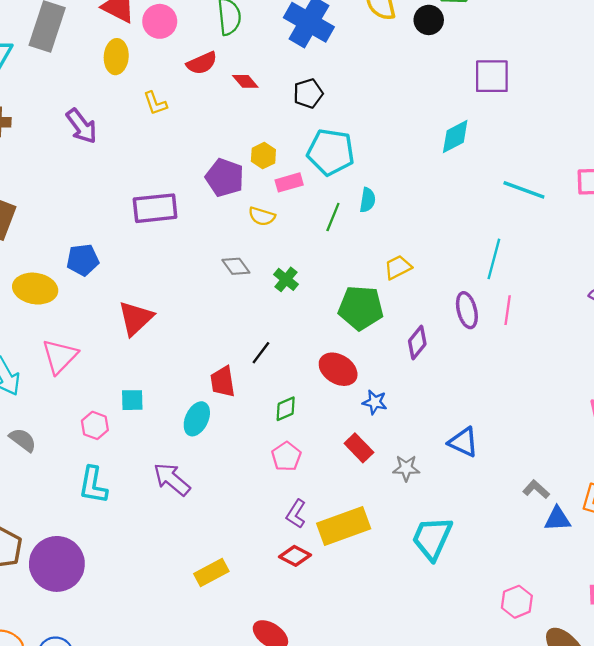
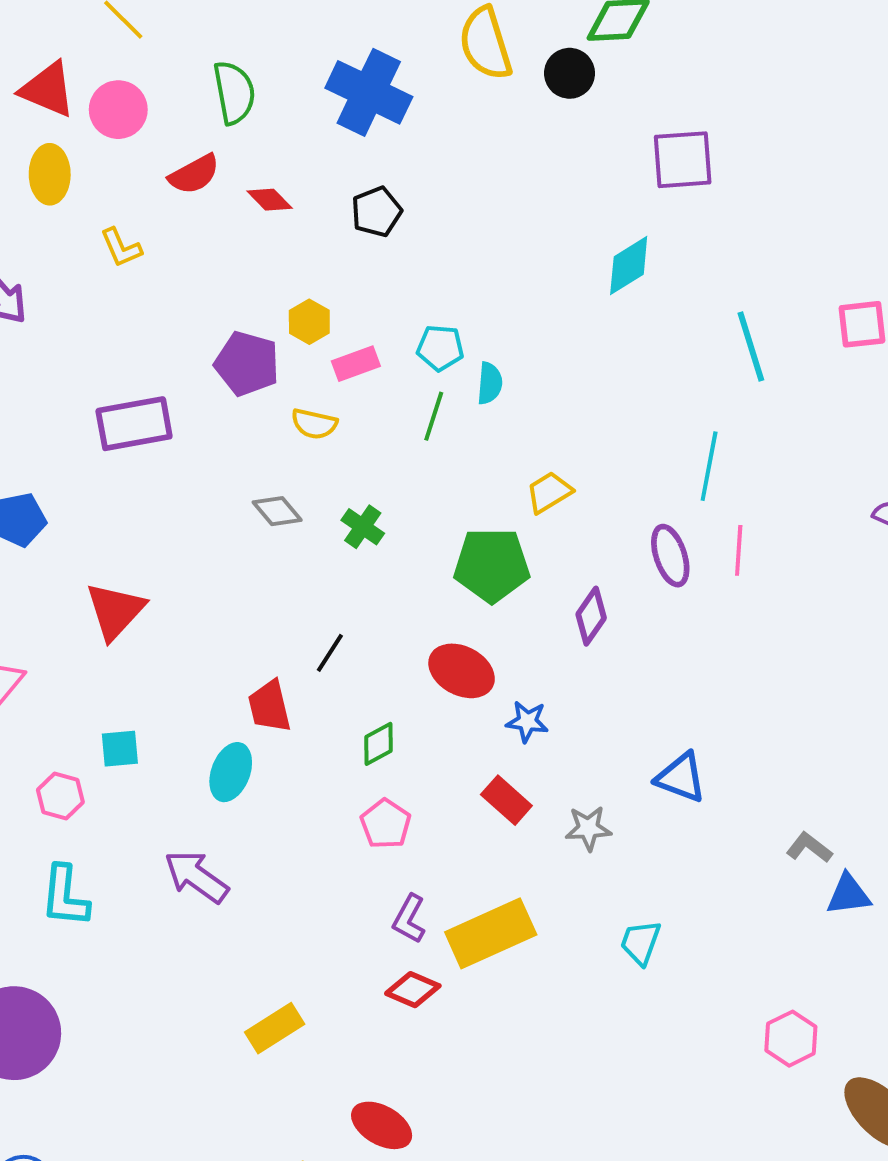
cyan pentagon: (331, 152) -> (440, 348), moved, size x0.6
cyan line: (524, 190) -> (751, 346), turned 57
cyan trapezoid: (432, 538) -> (641, 942), size x0.6

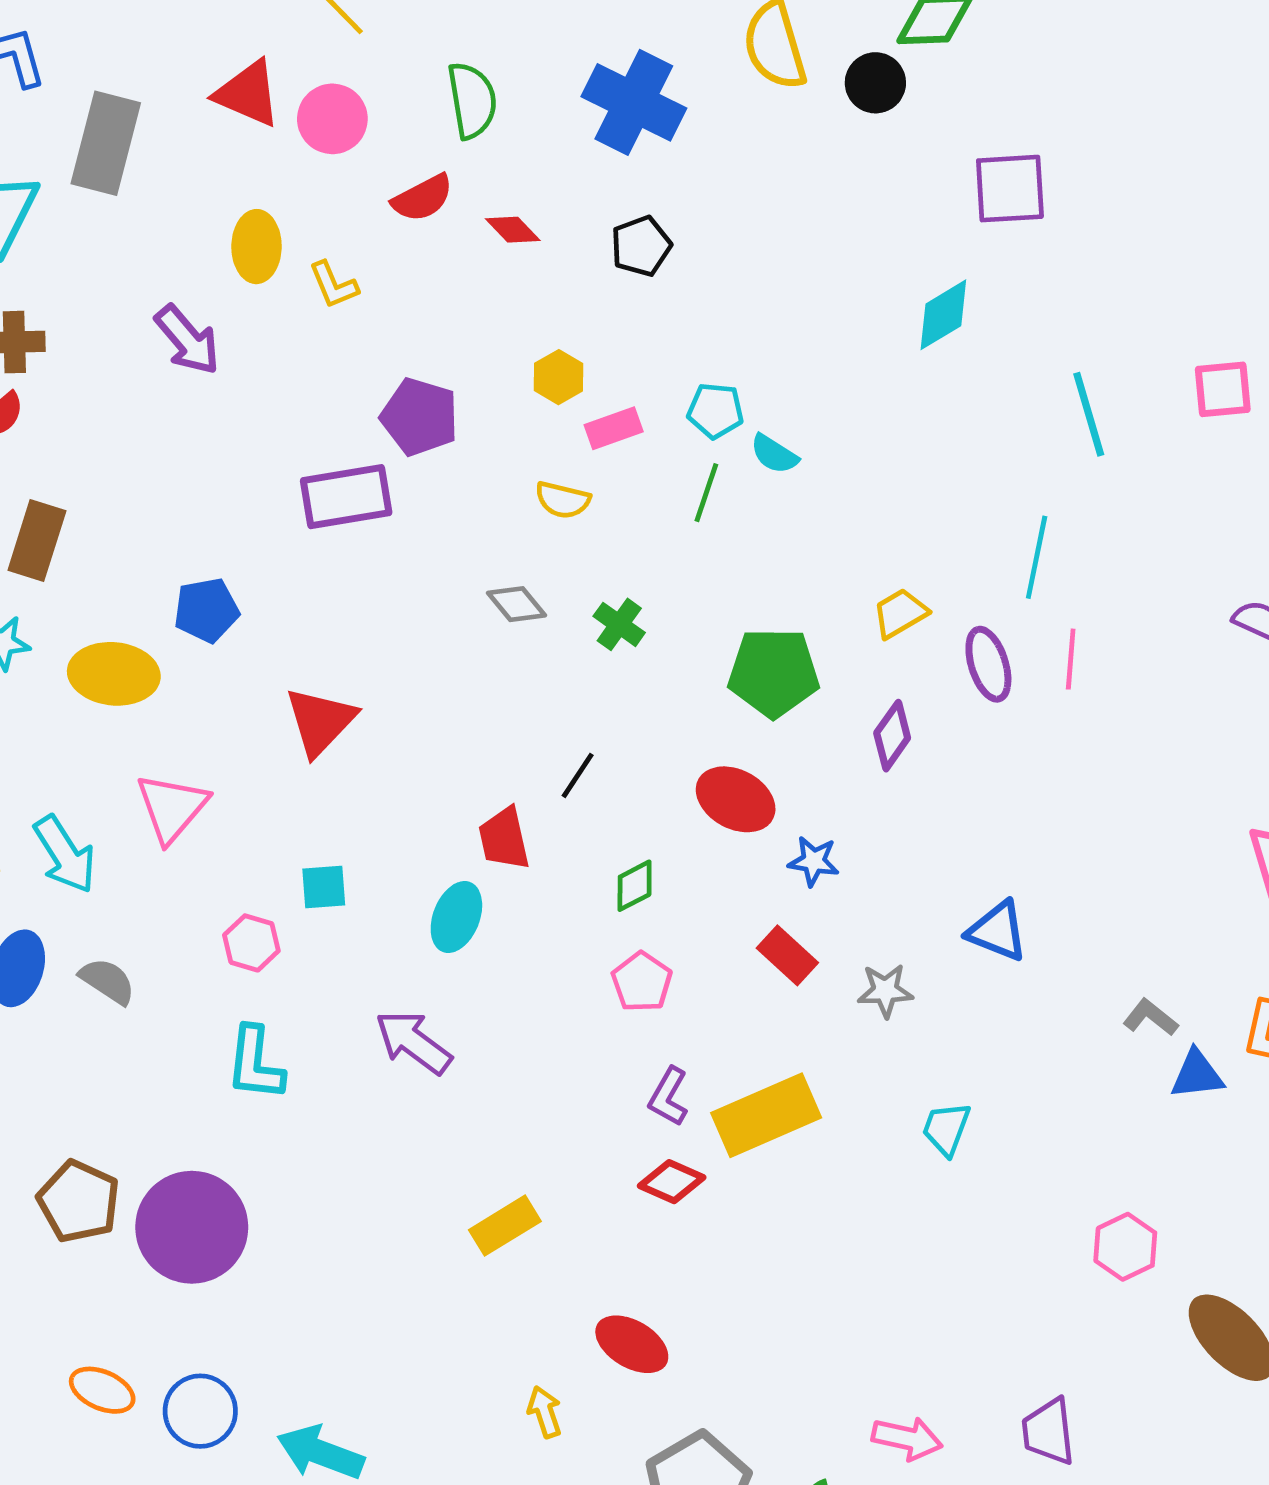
yellow ellipse: (50, 174) -> (256, 247), moved
purple pentagon: (247, 364) -> (420, 417), moved
cyan semicircle: (490, 383) -> (774, 454), turned 117
yellow trapezoid: (549, 492) -> (900, 613), moved

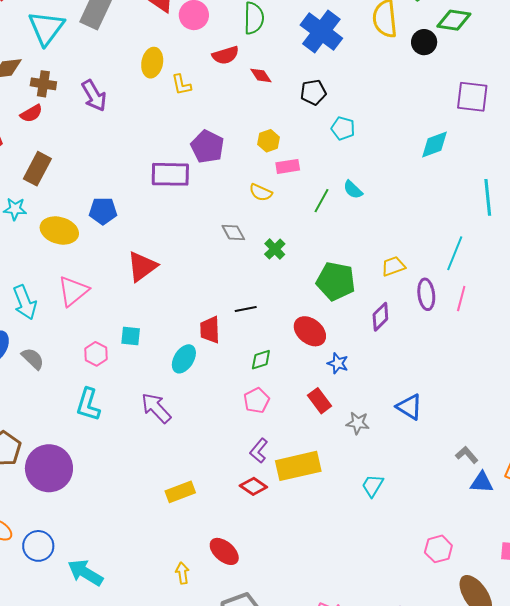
purple arrow: (187, 340) -> (94, 96), moved
cyan pentagon: (715, 411) -> (343, 128), moved
black line: (578, 775) -> (246, 309), turned 35

